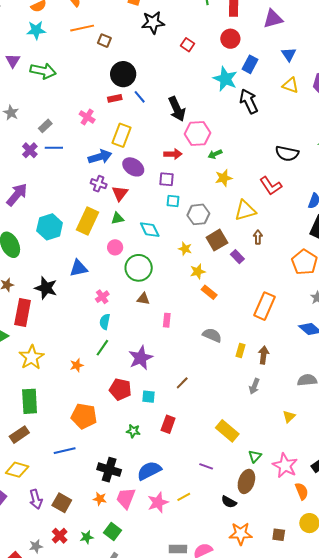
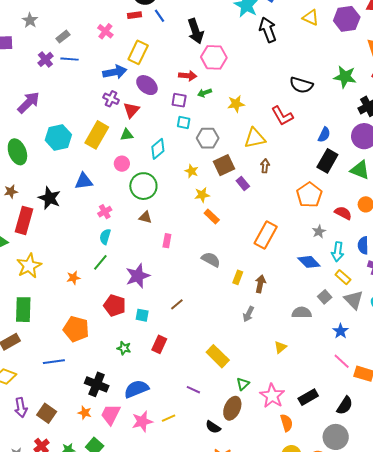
green arrow: (215, 154) -> (205, 93), moved
cyan diamond: (150, 230) -> (158, 149), turned 70

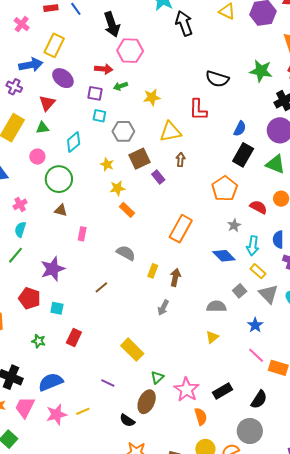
purple cross: (111, 99) -> (14, 87), moved
red L-shape: (282, 116) -> (198, 110), turned 30
brown line: (177, 304) -> (101, 287), moved
yellow triangle: (280, 347) -> (212, 337), moved

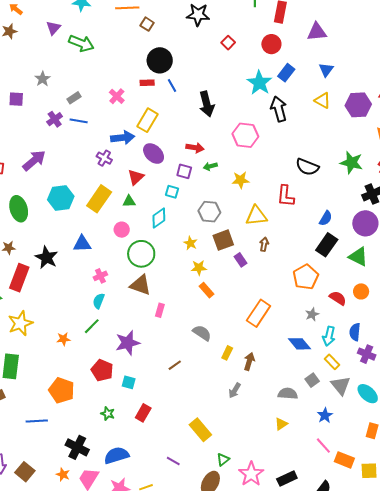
pink hexagon: (130, 51) -> (245, 135), moved
cyan square: (99, 116) -> (172, 192), moved
brown triangle: (61, 210) -> (140, 285), size x1.6

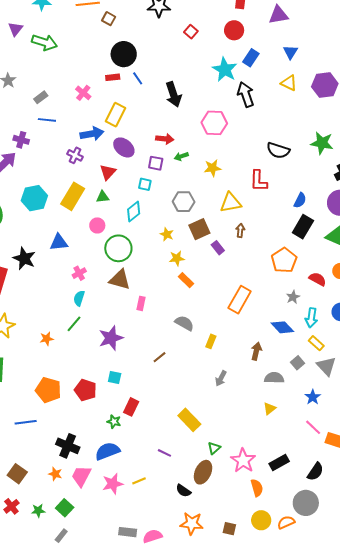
purple cross: (55, 119) -> (21, 140), moved, turned -35
brown arrow: (249, 361) -> (256, 351), moved
red pentagon: (102, 370) -> (85, 390), moved
green star: (108, 414) -> (114, 422), moved

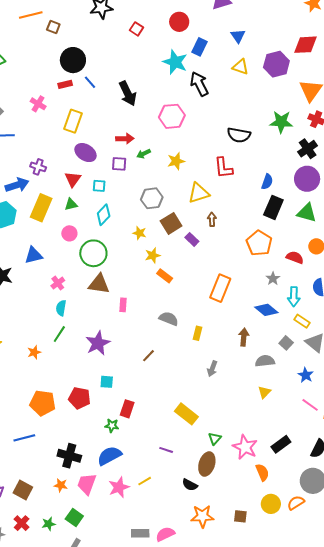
blue arrow: (92, 134) -> (17, 185), moved
cyan square: (145, 184) -> (99, 186), moved

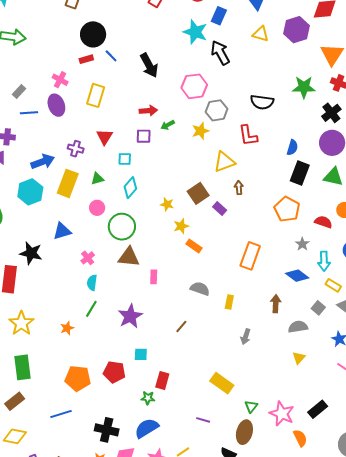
purple ellipse: (85, 153) -> (56, 105), moved, turned 40
purple cross: (38, 167) -> (76, 149), moved
red triangle: (73, 179) -> (105, 137), moved
gray hexagon: (152, 198) -> (217, 110), moved

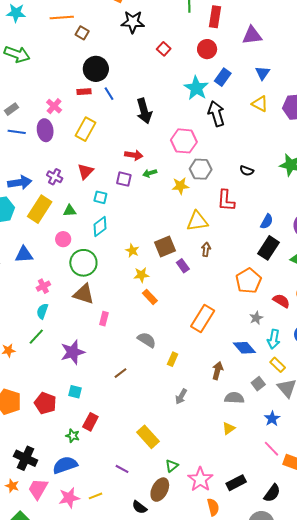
black semicircle: (262, 102) -> (247, 171), size x0.6

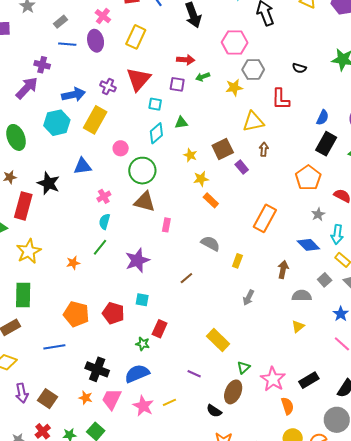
red triangle: (85, 171) -> (138, 79), size x1.5
green triangle: (70, 211) -> (181, 123), moved
pink star: (69, 498) -> (143, 406), turned -30

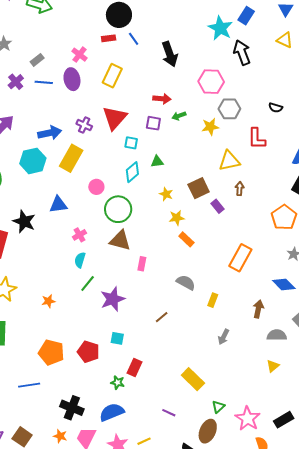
purple cross: (42, 65) -> (16, 82), moved, turned 35
green line: (100, 247) -> (88, 283), moved

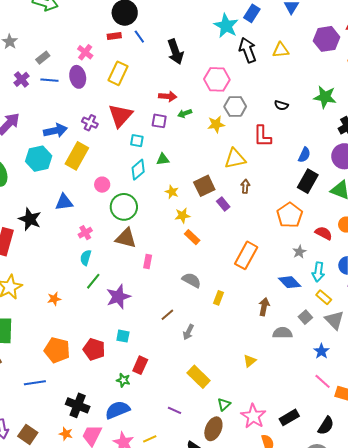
yellow triangle: (285, 40) -> (281, 50), moved, turned -30
gray arrow: (224, 337) -> (188, 332), moved
yellow triangle: (273, 366) -> (250, 361), moved

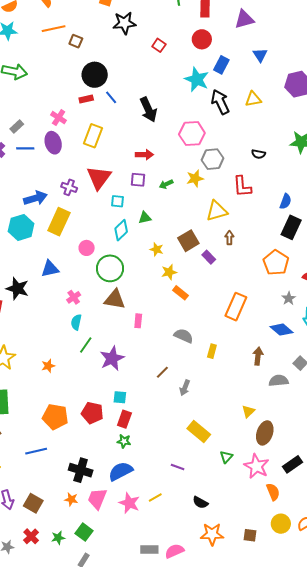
green arrow: (185, 113) -> (166, 184), moved
red rectangle: (140, 365) -> (124, 419), moved
brown ellipse: (213, 429) -> (265, 433), moved

